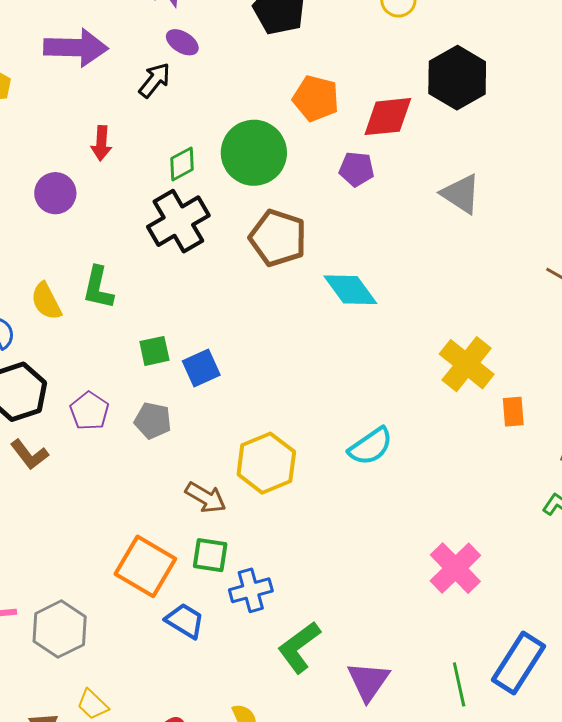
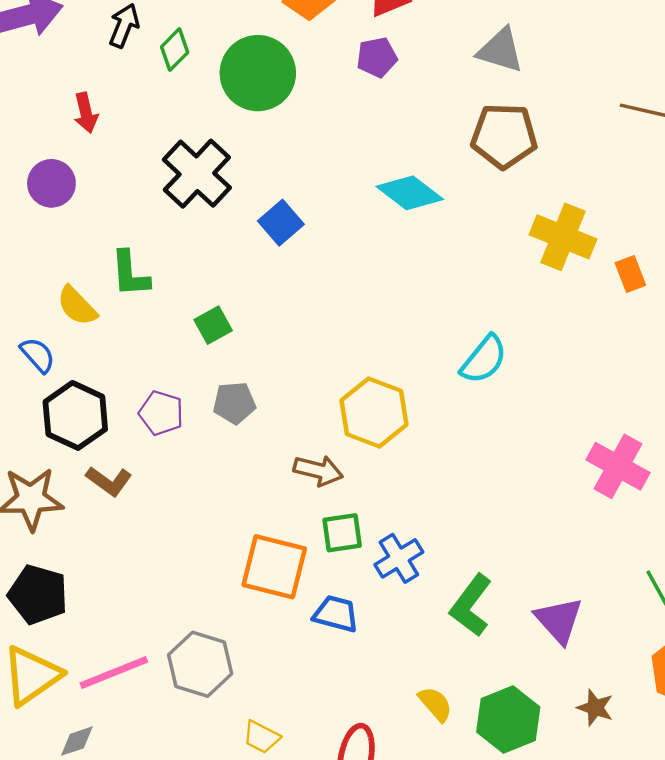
green diamond: (182, 164) -> (175, 50), moved
brown pentagon: (278, 238) -> (504, 136), moved
blue square: (201, 368) -> (281, 223), moved

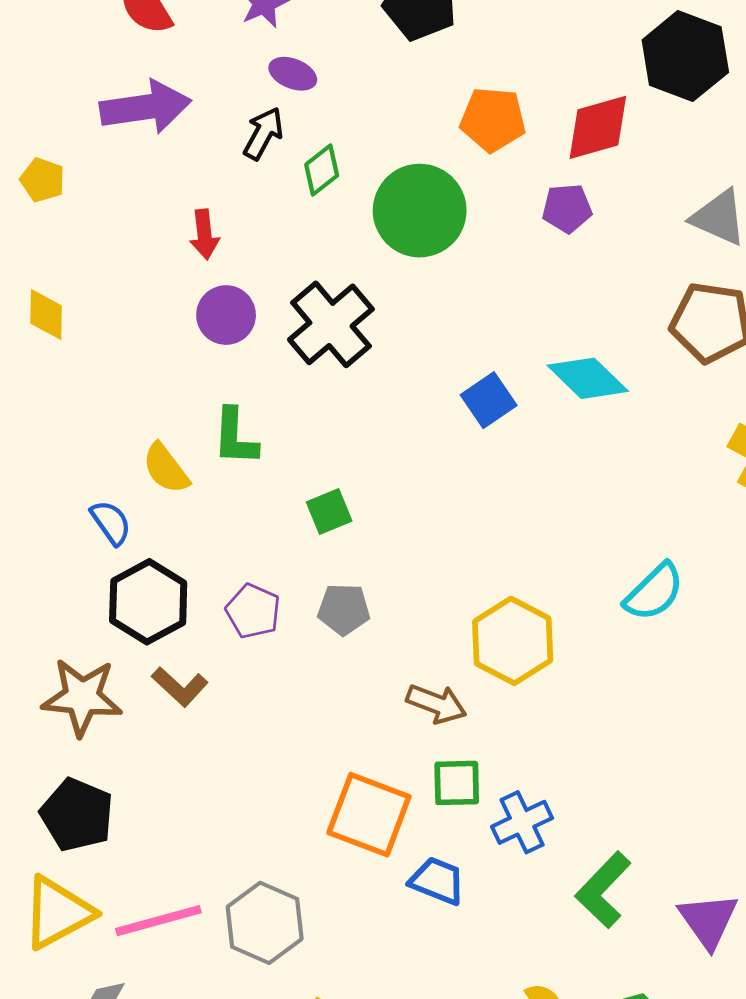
purple circle: (51, 183) -> (226, 315), moved
blue square: (281, 223) -> (489, 400), moved

